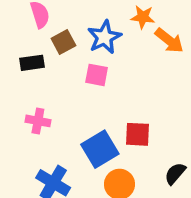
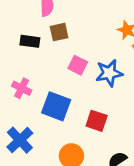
blue star: (104, 37) -> (109, 73), moved
blue square: (100, 149) -> (56, 106), moved, turned 36

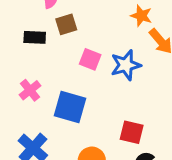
pink cross: (22, 88) -> (30, 90), turned 30
red square: (97, 121) -> (132, 132), moved

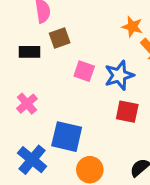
blue square: (70, 107) -> (67, 137), moved
red square: (132, 132) -> (127, 112), moved

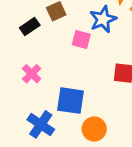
black rectangle: (29, 52) -> (30, 26), turned -30
blue star: (119, 75) -> (103, 19), moved

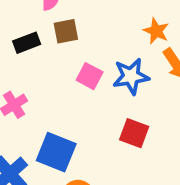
blue star: (103, 19) -> (131, 76), moved

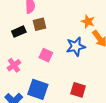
pink square: (90, 76) -> (46, 55), moved
red square: (134, 133) -> (78, 90), moved

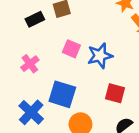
blue star: (76, 47) -> (100, 56), moved

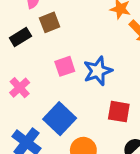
pink square: (71, 49) -> (65, 66), turned -36
blue square: (62, 94) -> (60, 119), turned 32

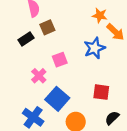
blue star: (98, 71) -> (94, 48), moved
pink cross: (20, 88) -> (39, 76), moved

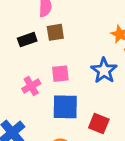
blue star: (94, 48) -> (104, 70), turned -30
blue square: (57, 99) -> (65, 107), moved, turned 35

